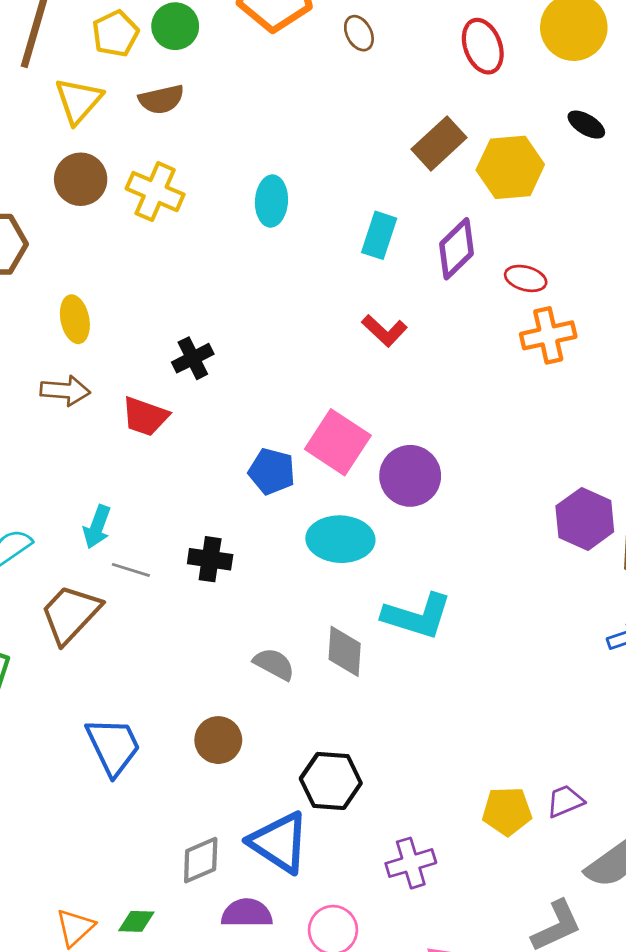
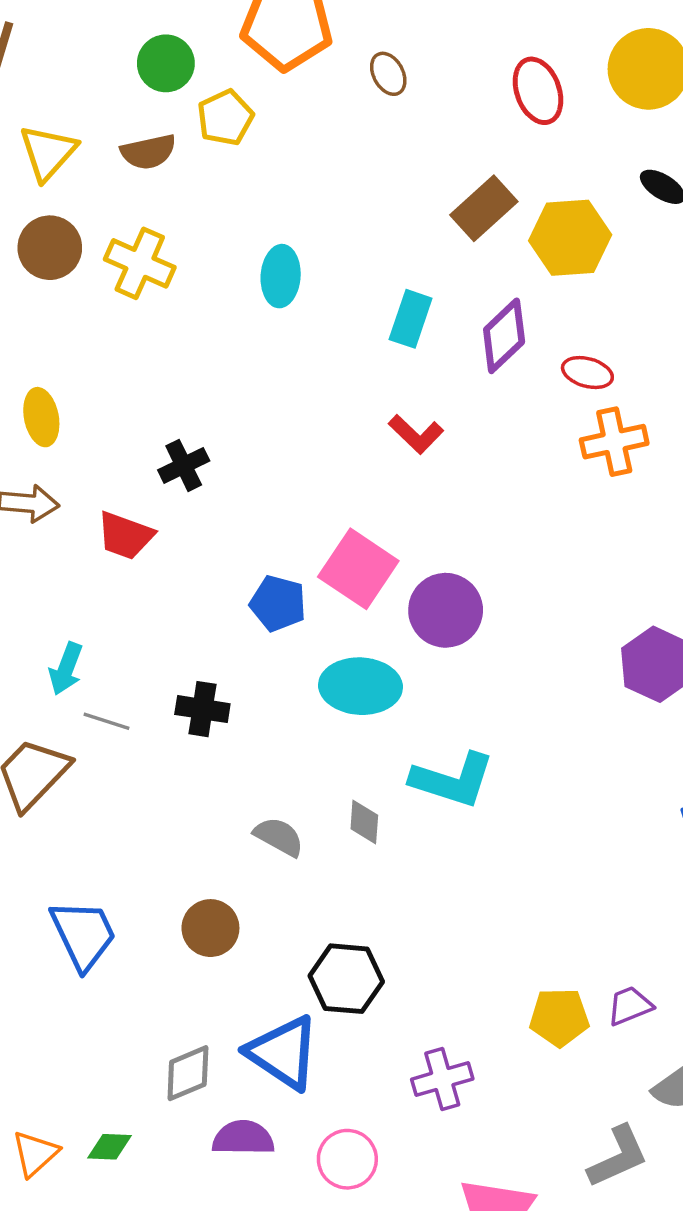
yellow pentagon: (115, 34) -> (225, 118), moved
gray diamond: (345, 651) -> (364, 822), size x0.7

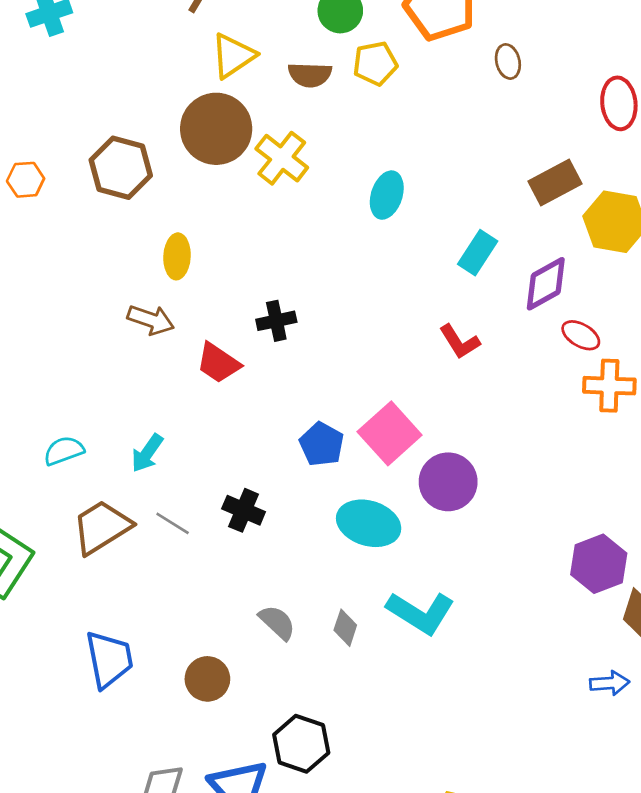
brown circle: (50, 248) -> (216, 129), size x1.4
red ellipse: (587, 373) -> (581, 335), moved
gray line: (106, 721) -> (173, 523), moved

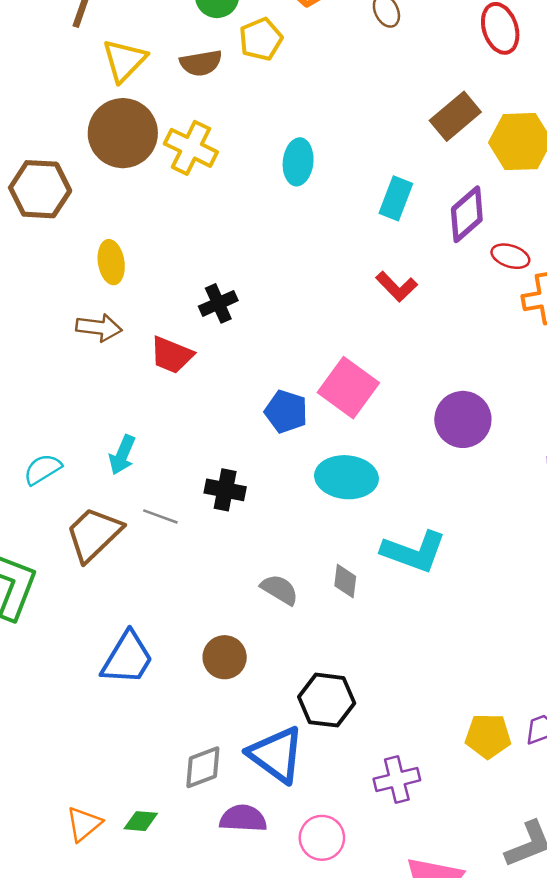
purple circle: (448, 482) -> (463, 419), moved
blue trapezoid: (109, 659) -> (127, 658), turned 54

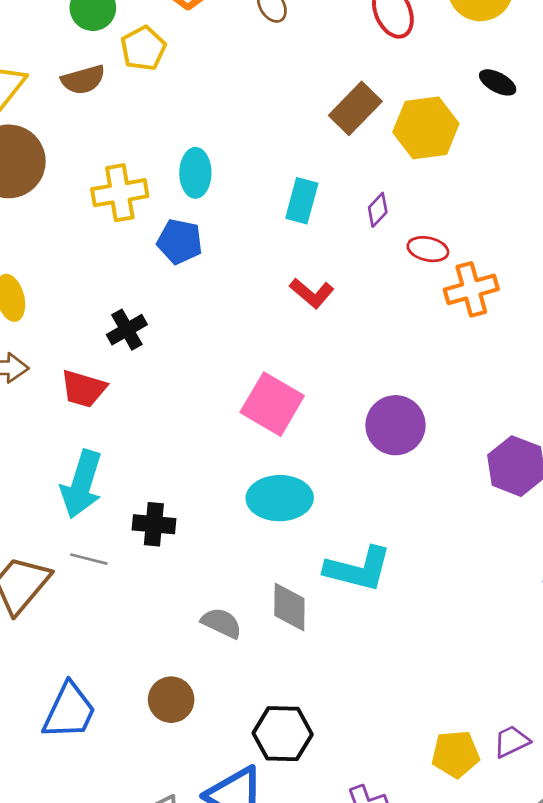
yellow cross: (191, 148) -> (120, 193), moved, turned -30
purple diamond: (467, 214) -> (378, 210), size x0.6
blue pentagon: (286, 412) -> (180, 242), moved
cyan arrow: (122, 455) -> (82, 484), moved, size x1.6
gray diamond: (345, 581) -> (289, 607), size x1.4

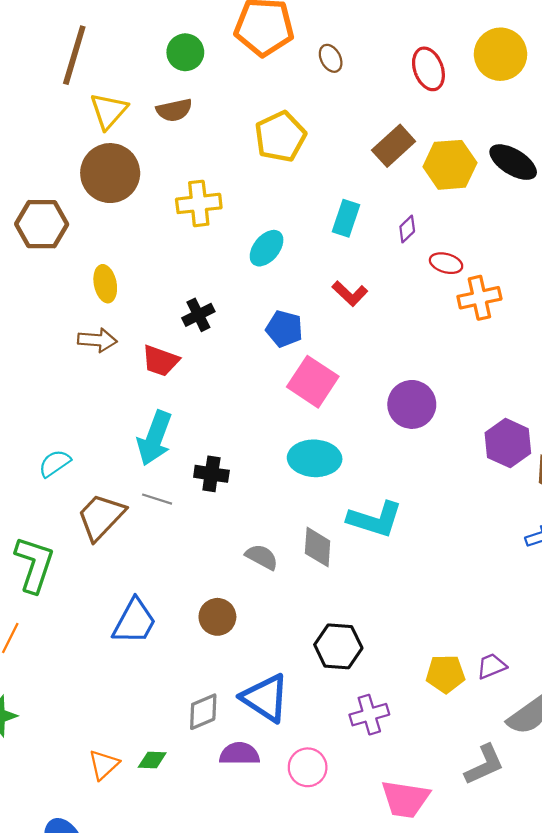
yellow pentagon: (143, 48) -> (280, 137), moved, size x1.4
black ellipse: (498, 82) -> (513, 162), moved, size x1.6
cyan ellipse: (195, 173) -> (267, 248), moved, turned 36
blue pentagon: (180, 242) -> (284, 329), moved
black hexagon: (283, 734) -> (338, 646), moved

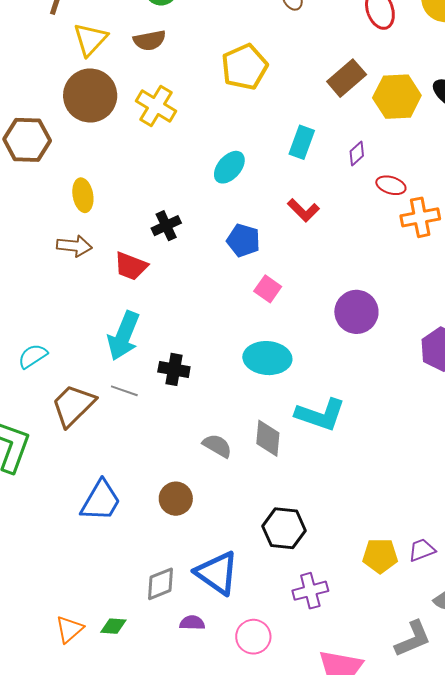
yellow cross: (199, 203) -> (156, 106), moved, turned 36
pink square: (313, 382) -> (268, 289), size x0.6
purple semicircle: (240, 754) -> (192, 623), size x0.7

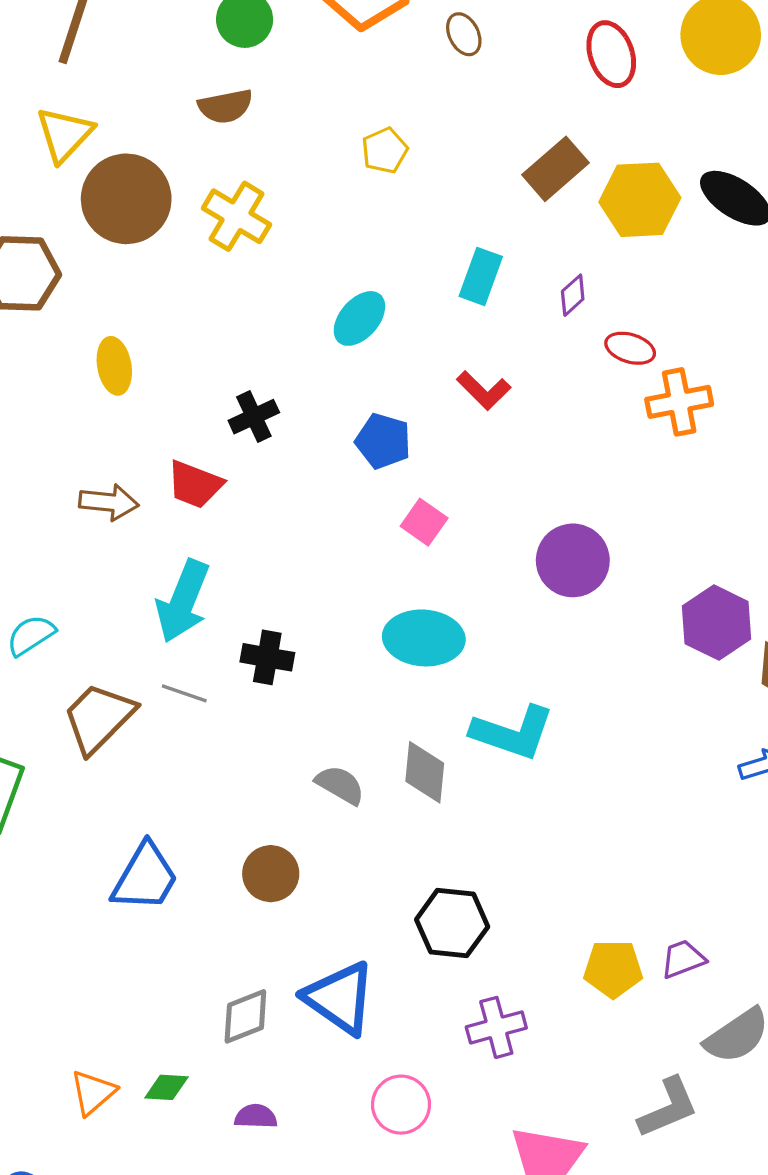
yellow triangle: (90, 39) -> (65, 134), moved
yellow pentagon: (245, 67) -> (385, 151), size x0.6
brown arrow: (74, 246) -> (109, 502), moved
purple semicircle: (192, 623) -> (256, 1116), moved

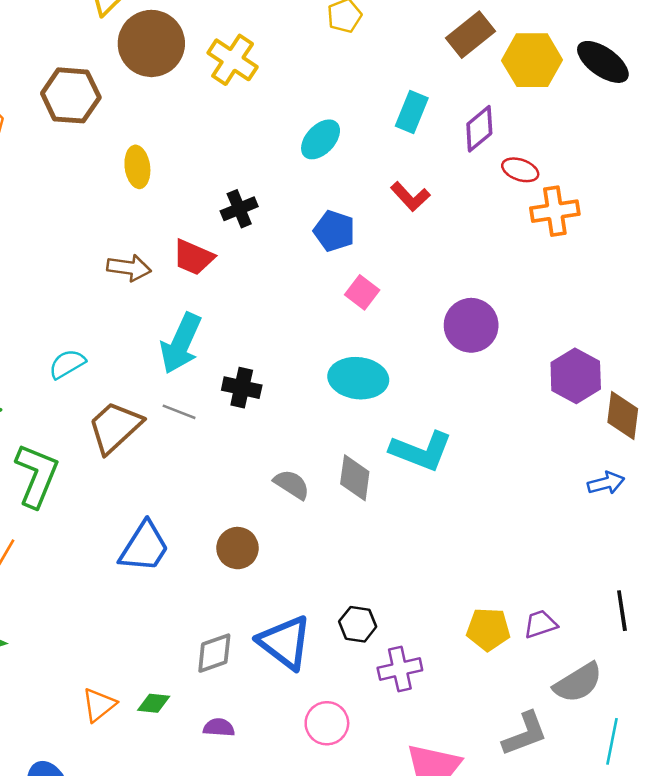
purple diamond: (573, 295) -> (479, 129), size x1.5
black hexagon: (452, 923) -> (358, 624), moved, size x0.7

